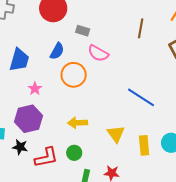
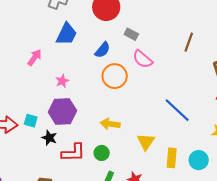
blue trapezoid: (19, 60) -> (67, 34), moved
pink star: (35, 89) -> (62, 81), moved

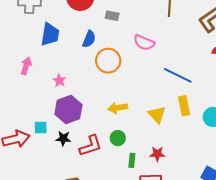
pink semicircle: (143, 59) -> (144, 43), moved
yellow rectangle: (172, 158) -> (184, 106), moved

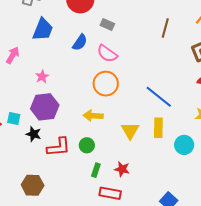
pink semicircle: (144, 43) -> (107, 54), moved
orange circle: (108, 61) -> (106, 84), moved

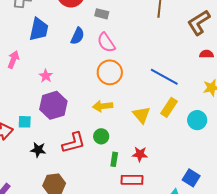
pink semicircle: (107, 54) -> (106, 43), turned 30
yellow rectangle: (158, 128) -> (169, 107), turned 42
black star: (34, 134) -> (38, 150), moved

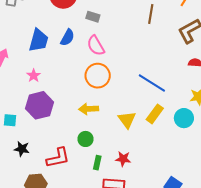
blue trapezoid: (39, 29) -> (39, 40), moved
cyan circle: (197, 120) -> (184, 118), moved
red L-shape: (74, 143) -> (58, 158), moved

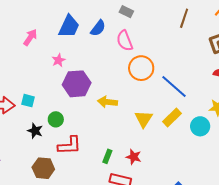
orange circle: (98, 76) -> (141, 68), moved
purple hexagon: (39, 105) -> (77, 84), moved
green circle: (85, 139) -> (56, 119), moved

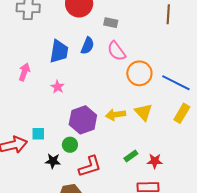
purple hexagon: (77, 84) -> (83, 120), moved
yellow triangle: (144, 119) -> (143, 112), moved
green rectangle: (107, 156) -> (131, 156), moved, turned 48

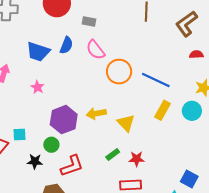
blue trapezoid: (59, 51) -> (38, 52), turned 100
yellow triangle: (143, 112) -> (126, 123), moved

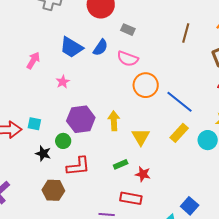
pink semicircle: (95, 50) -> (128, 59), turned -45
yellow arrow: (96, 114) -> (114, 121), turned 84

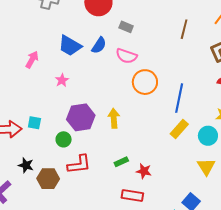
blue line: (179, 102) -> (179, 98), turned 64
yellow triangle: (141, 137) -> (206, 167), moved
black star: (43, 153) -> (26, 165), moved
brown hexagon: (53, 190) -> (48, 179), moved

